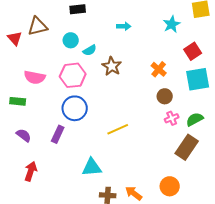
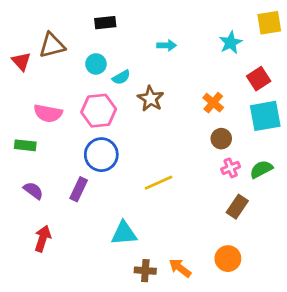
brown rectangle: (187, 147) -> (237, 207), moved, size x0.7

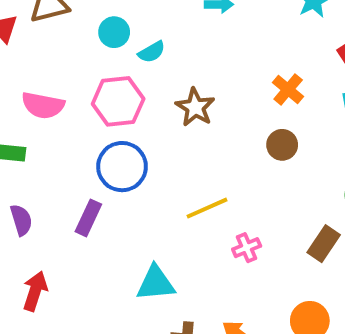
brown star: (151, 99) -> (195, 107), moved
brown circle: (221, 139) -> (282, 145), moved
pink cross: (231, 168) -> (247, 248), moved
purple semicircle: (33, 191) -> (21, 220), turned 36

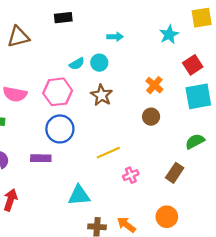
cyan circle: (114, 32) -> (99, 63), moved
purple rectangle: (88, 218) -> (41, 158), turned 66

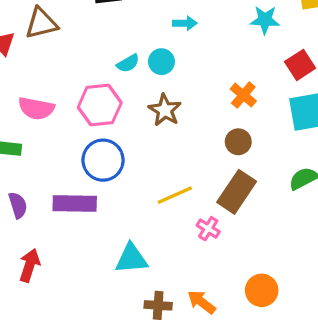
cyan star: (169, 34) -> (265, 20), turned 30
purple rectangle: (41, 158) -> (75, 204), size x1.4
brown rectangle: (175, 173) -> (237, 192), moved, size x1.4
pink cross: (131, 175) -> (208, 229), turned -35

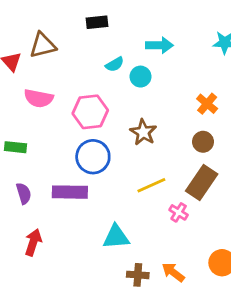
cyan arrow: (185, 23) -> (160, 45), size x1.4
cyan semicircle: (128, 63) -> (115, 64), moved
pink semicircle: (36, 108) -> (39, 98), moved
brown star: (165, 110) -> (143, 132), moved

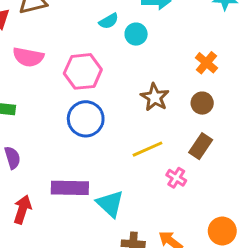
brown star: (143, 132) -> (155, 97), moved
brown rectangle: (202, 183) -> (201, 146), size x0.7
purple rectangle: (70, 192) -> (70, 188), moved
cyan triangle: (116, 237) -> (110, 204), turned 48

